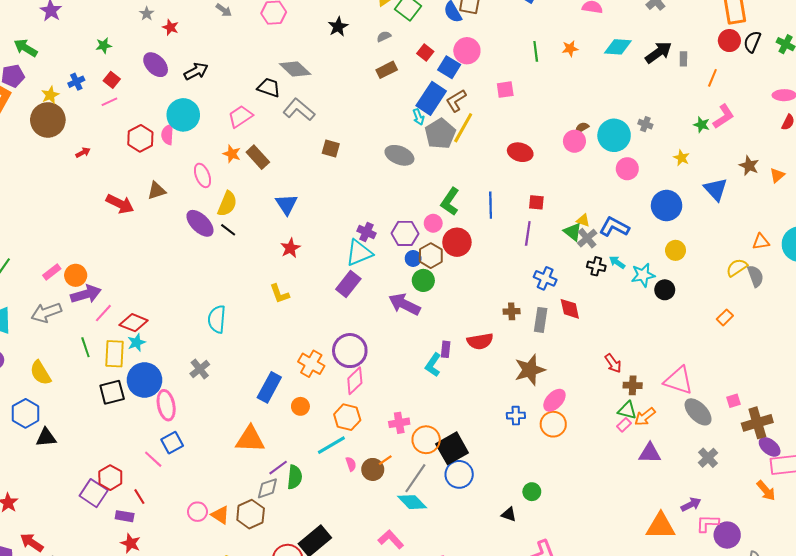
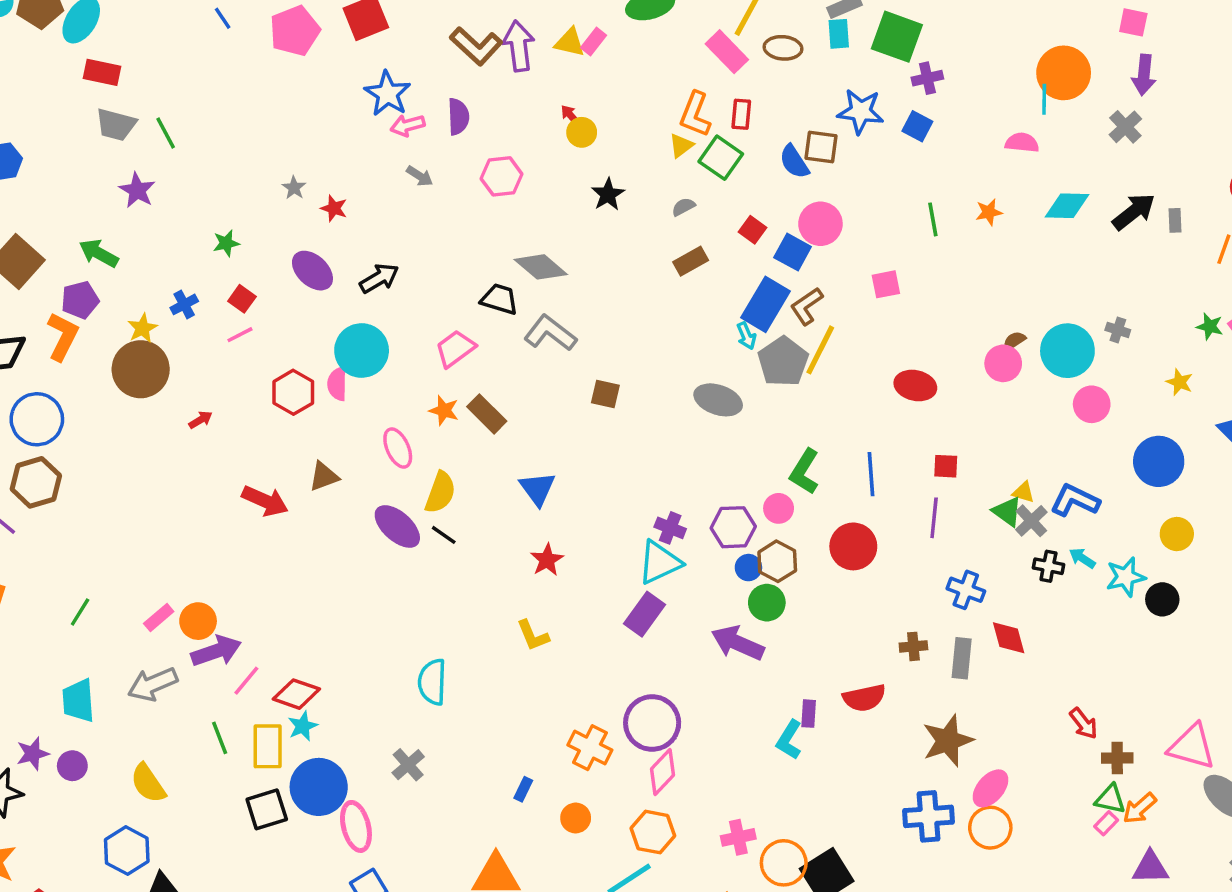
red circle: (457, 242) -> (853, 546), moved
blue rectangle: (269, 387) -> (523, 789), size x0.5
blue cross: (516, 416) -> (928, 816), size x1.6

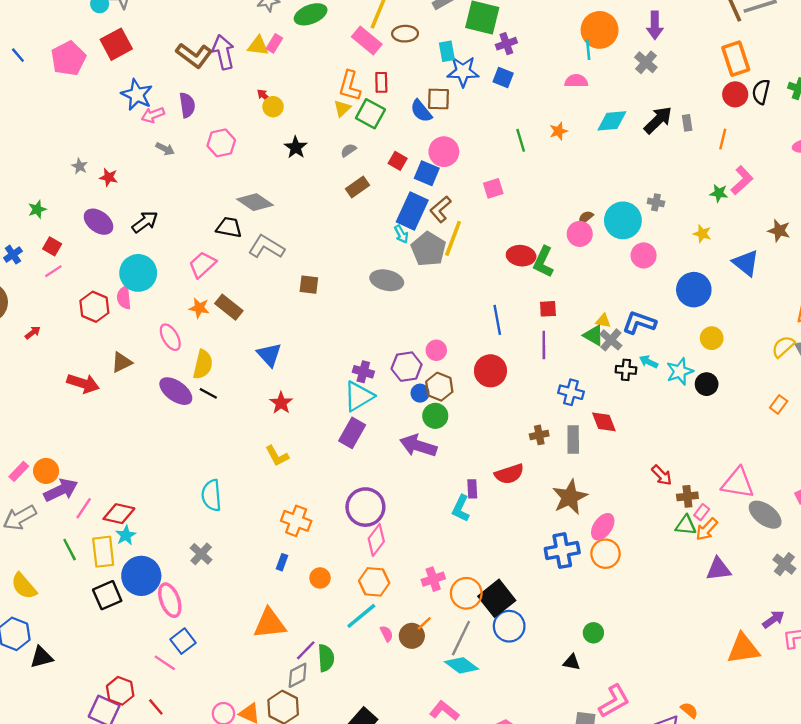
cyan rectangle: (839, 34) -> (447, 51), moved
green L-shape: (804, 472) -> (543, 262), moved
orange cross: (590, 748) -> (296, 521), moved
pink rectangle: (1106, 823) -> (702, 512), moved

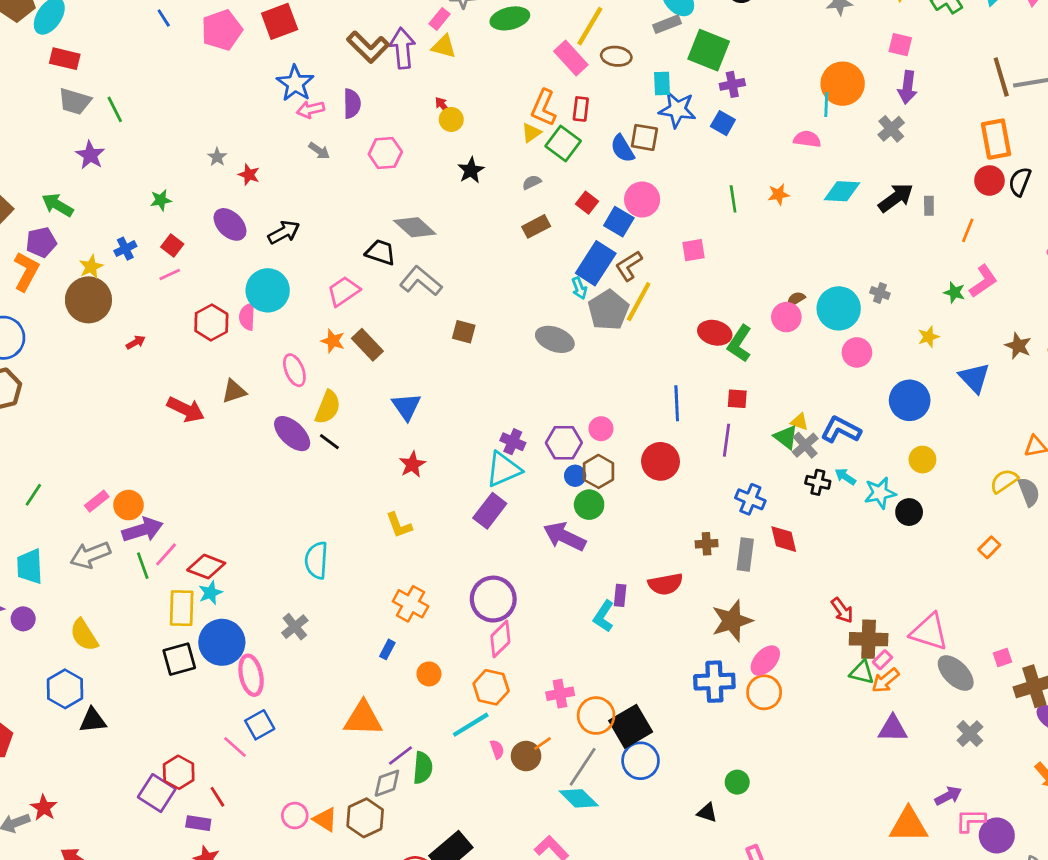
pink rectangle: (274, 43) -> (440, 19), moved
yellow star: (702, 234) -> (929, 337), turned 30
brown cross: (687, 496) -> (869, 639), size x1.5
green line: (70, 550) -> (143, 566), moved

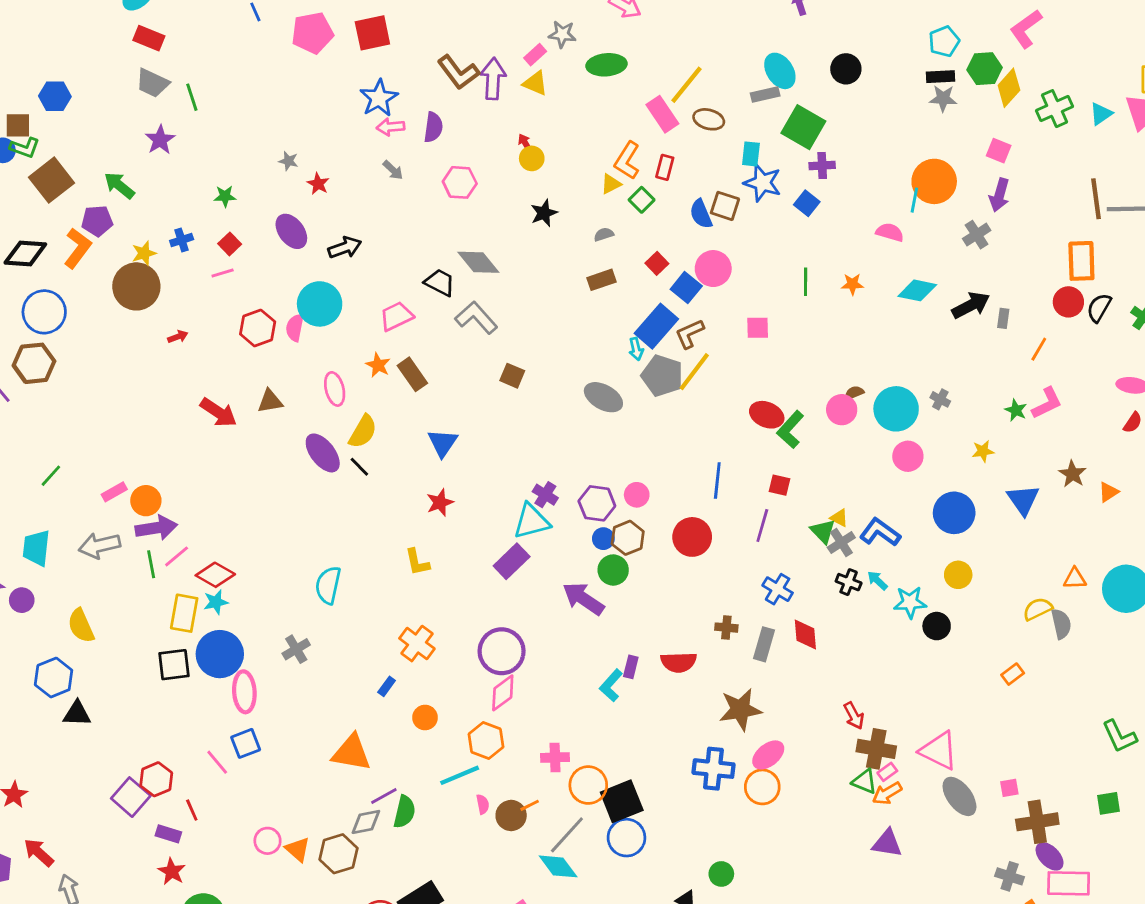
green square: (563, 144) -> (642, 200), size x0.7
gray star: (217, 157) -> (289, 161), turned -30
gray pentagon: (608, 310) -> (662, 376), turned -30
gray cross: (970, 734) -> (1010, 876), moved, turned -36

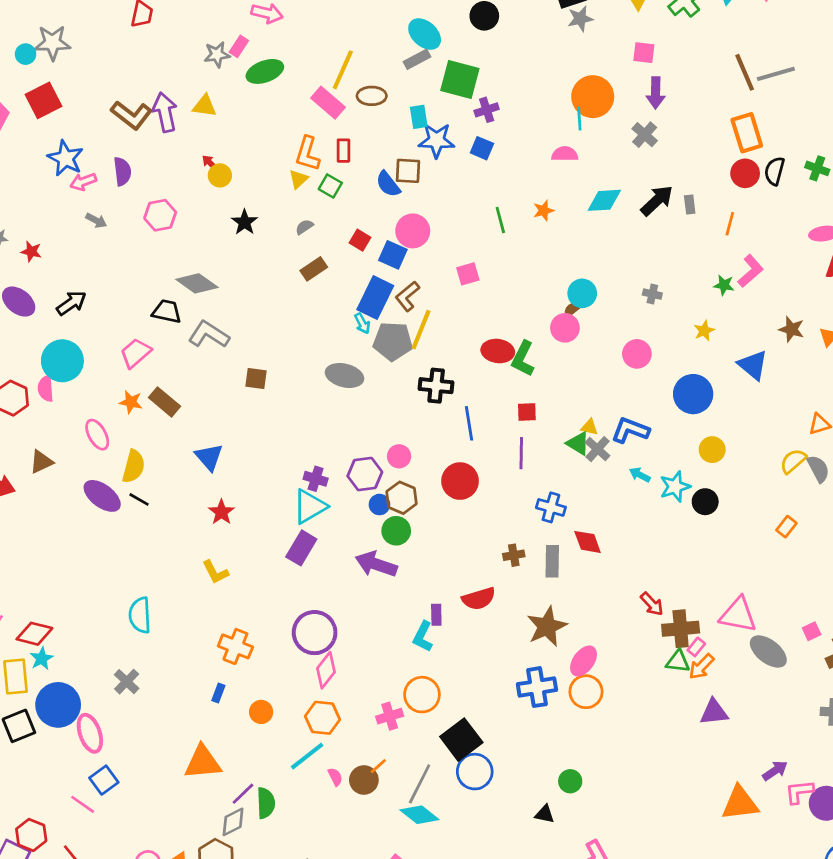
pink rectangle: (535, 55) -> (239, 46), moved
cyan circle: (896, 409) -> (582, 293), moved, size x0.7
black cross: (849, 582) -> (436, 386), moved, size x1.4
orange circle: (588, 785) -> (422, 695), moved

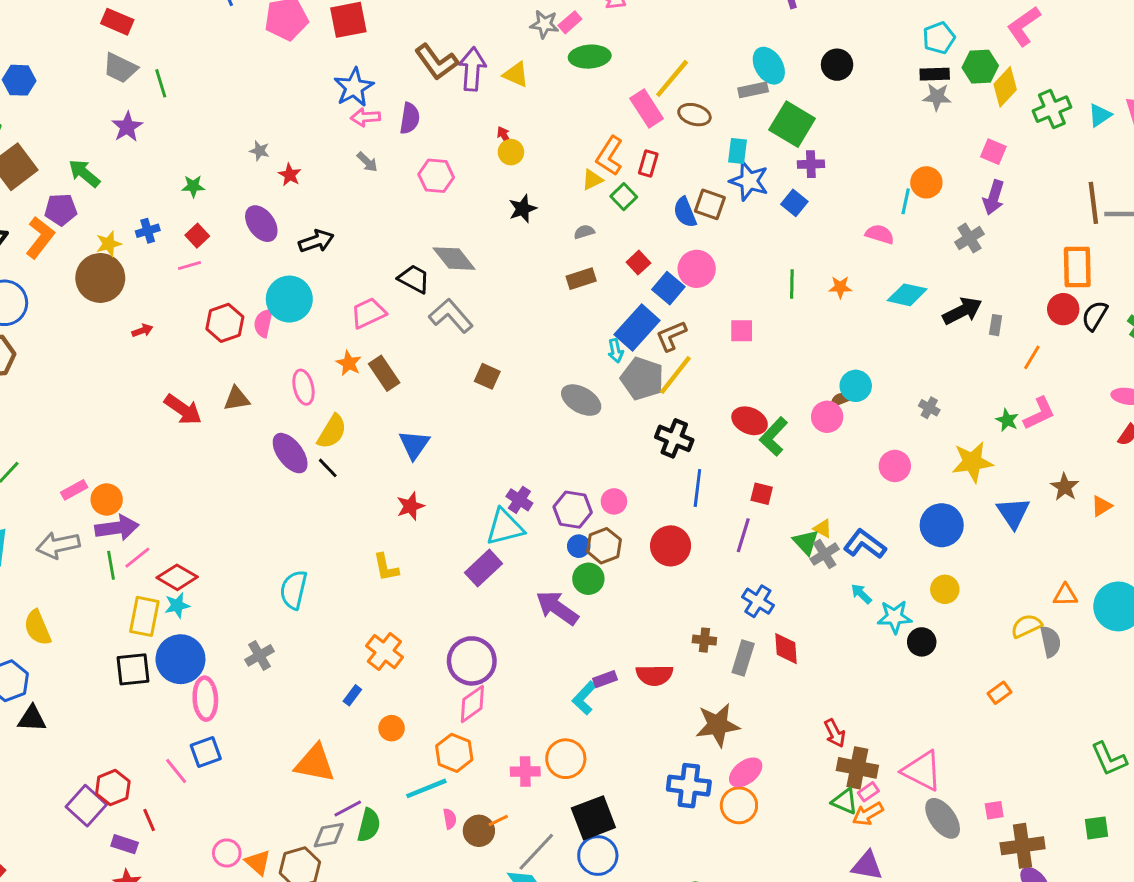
orange circle: (593, 97) -> (926, 182), size x0.7
yellow star: (704, 331) -> (972, 462), size x1.8
purple rectangle: (436, 615) -> (605, 679), turned 55

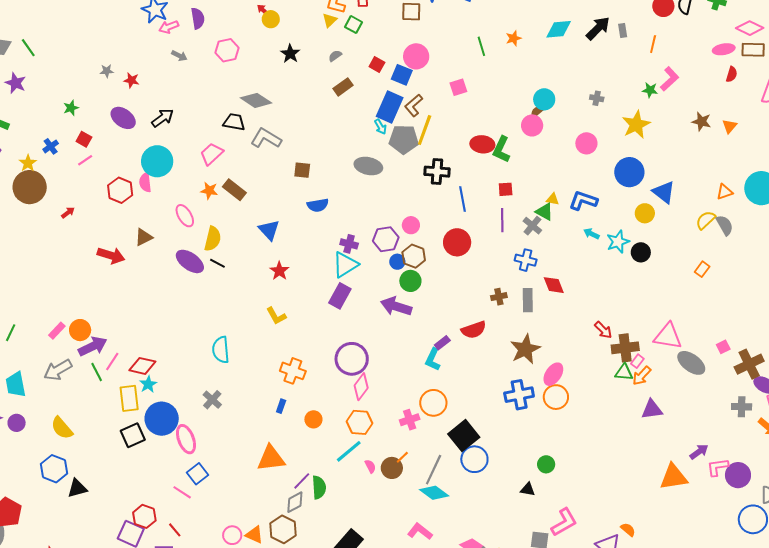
blue semicircle: (685, 212) -> (318, 205), moved, turned -60
blue triangle: (1013, 513) -> (664, 192), moved
gray cross: (825, 554) -> (532, 226), moved

